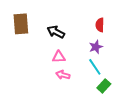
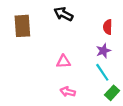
black arrow: (56, 32) -> (63, 14), moved
pink arrow: (63, 75) -> (68, 92), moved

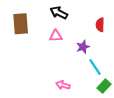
purple star: (103, 51) -> (83, 47), moved
pink triangle: (63, 62) -> (56, 36), moved

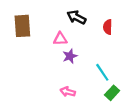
black arrow: (59, 13) -> (76, 17), moved
purple star: (83, 47) -> (70, 56), moved

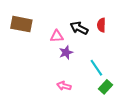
black arrow: (76, 17) -> (79, 28), moved
brown rectangle: (22, 26) -> (21, 24), turned -75

